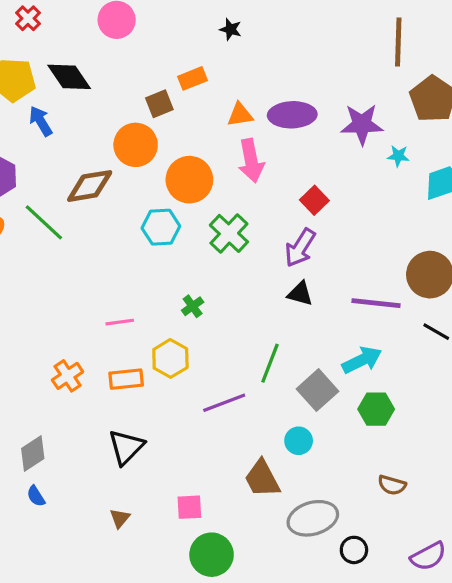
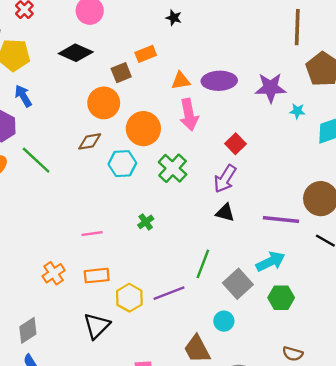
black diamond: (69, 77) -> (76, 53), moved, turned -32
blue arrow: (41, 121) -> (23, 96), moved
brown diamond: (90, 186) -> (90, 141), moved, size x0.7
yellow hexagon: (170, 358) -> (129, 298), moved

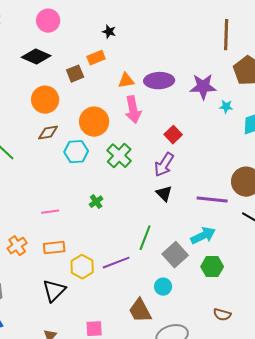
black star: (174, 18) -> (109, 32), moved
orange circle: (104, 103) -> (45, 100), moved
black triangle: (225, 213) -> (164, 194), turned 30

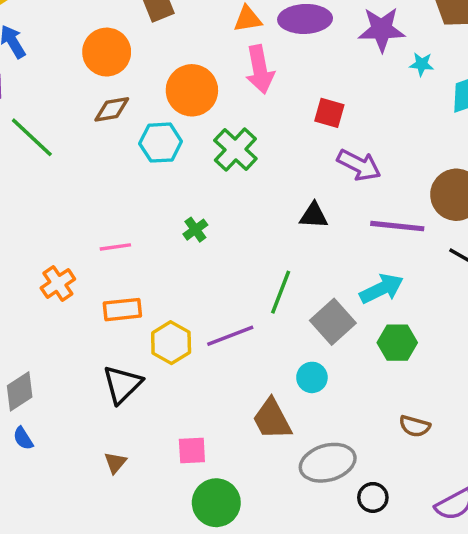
red square: (173, 135) -> (329, 113), turned -30
purple arrow: (164, 165) -> (359, 165), moved, turned -95
black triangle: (164, 194) -> (314, 216), turned -42
orange cross: (17, 246) -> (58, 283), moved

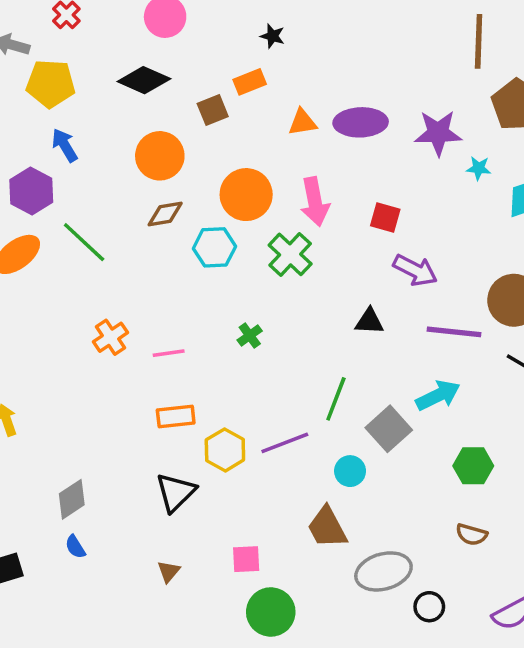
pink arrow: (260, 69) -> (315, 202), moved
orange cross: (58, 283) -> (111, 337), moved
green hexagon: (397, 343) -> (473, 466), moved
cyan circle: (312, 377) -> (350, 471), moved

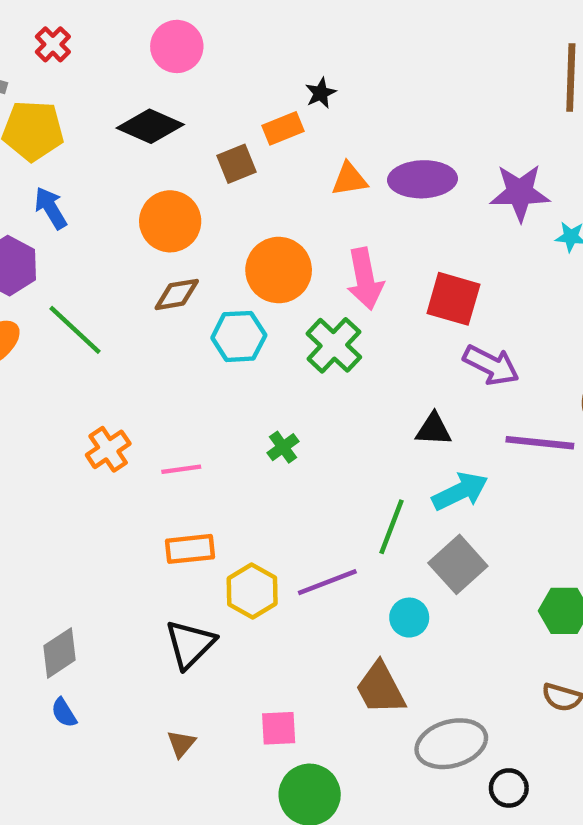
black star: (273, 36) -> (321, 93), moved, turned 30
red square: (385, 217) -> (453, 299), size x1.4
cyan arrow: (438, 395) -> (460, 491), moved

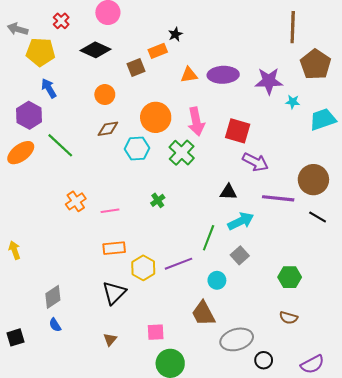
red cross: (53, 44) -> (61, 21), moved
orange circle: (170, 221) -> (105, 95), size x0.7
gray square: (458, 564) -> (240, 255), size x0.7

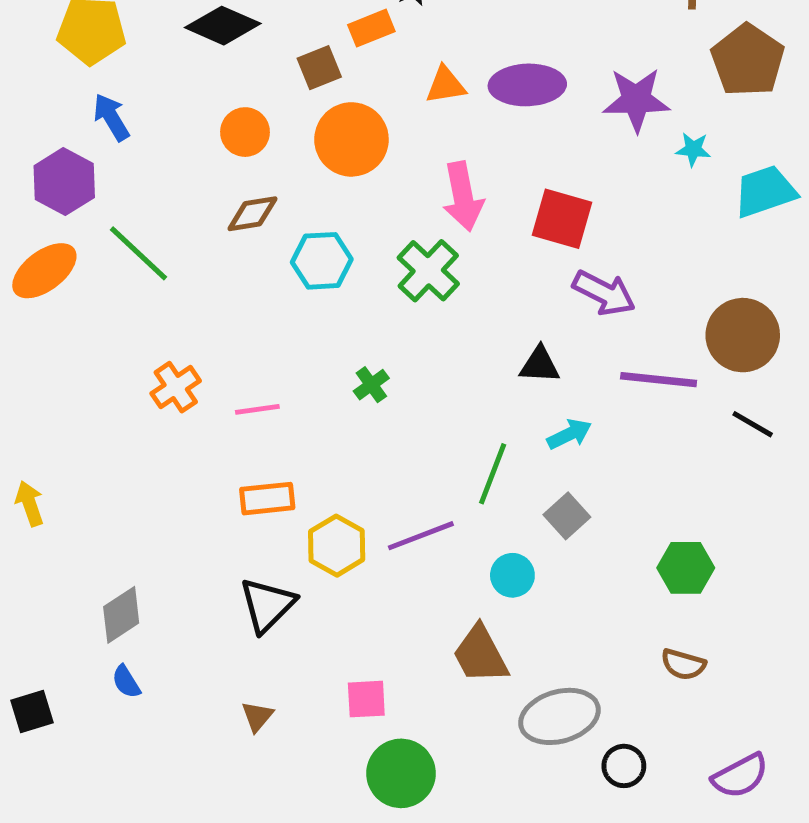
orange circle: (156, 117) -> (351, 139), moved
cyan arrow: (241, 221) -> (569, 434), size x0.7

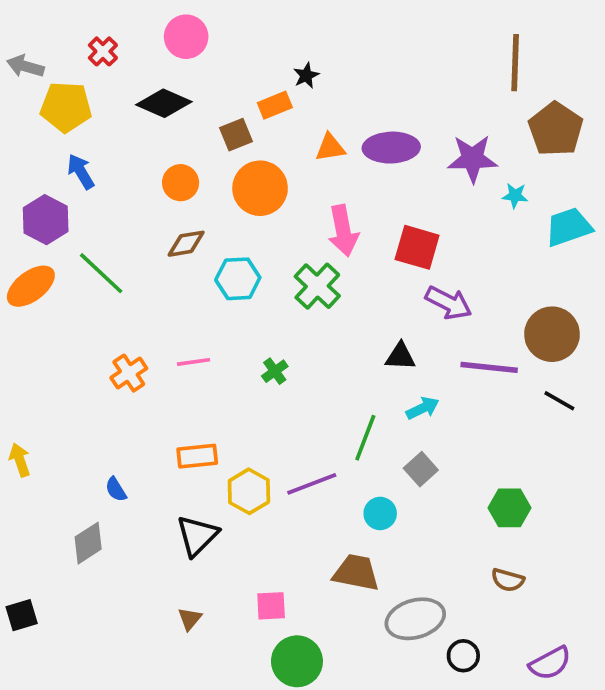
pink line: (257, 409) -> (193, 362), moved
brown trapezoid: (480, 655) -> (356, 573), turned 129
blue semicircle: (126, 682) -> (116, 489), moved

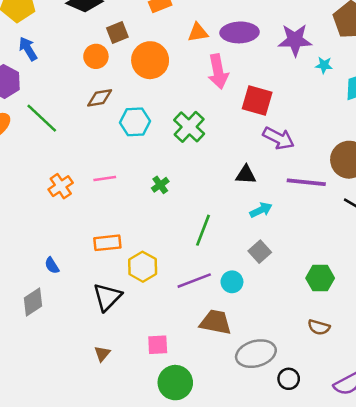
brown square: (236, 135) -> (117, 32), moved
pink arrow: (343, 231) -> (218, 71), moved
green line: (365, 438) -> (203, 230), moved
purple line: (312, 484) -> (194, 281), moved

